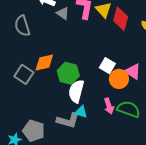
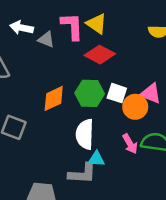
red diamond: (121, 19) -> (100, 55), moved, turned -65
orange diamond: (44, 63) -> (54, 98), moved
green hexagon: (68, 73) -> (90, 93), moved

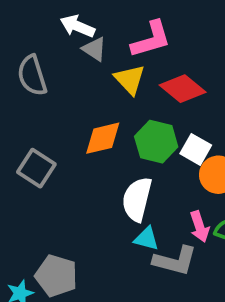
yellow triangle: (97, 24) -> (130, 79), moved
pink L-shape: (72, 26) -> (151, 39), turned 64
gray triangle: (46, 39) -> (94, 49), moved
gray L-shape: (82, 174) -> (175, 261), moved

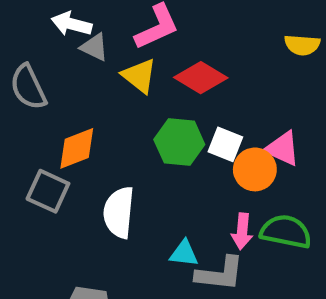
orange diamond: (103, 138) -> (77, 148), moved
white semicircle: (137, 199) -> (119, 212), moved
pink arrow: (200, 227) -> (242, 231), turned 32

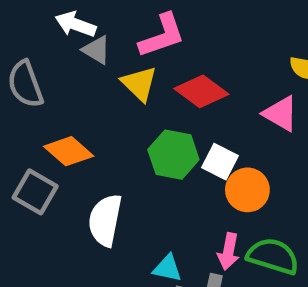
orange diamond: (77, 148) -> (69, 151), turned 57
pink triangle: (282, 149) -> (281, 114), moved

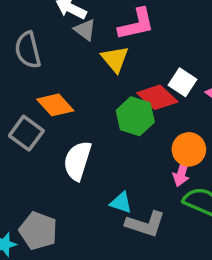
red diamond: (201, 91) -> (157, 97), moved
white square: (220, 162) -> (182, 82), moved
pink arrow: (228, 251) -> (182, 173), moved

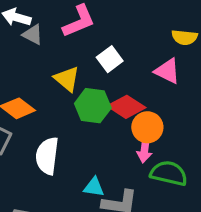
yellow triangle: (115, 59) -> (67, 79), moved
white square: (182, 82) -> (110, 59), moved, turned 30
red diamond: (157, 97) -> (126, 107), moved

